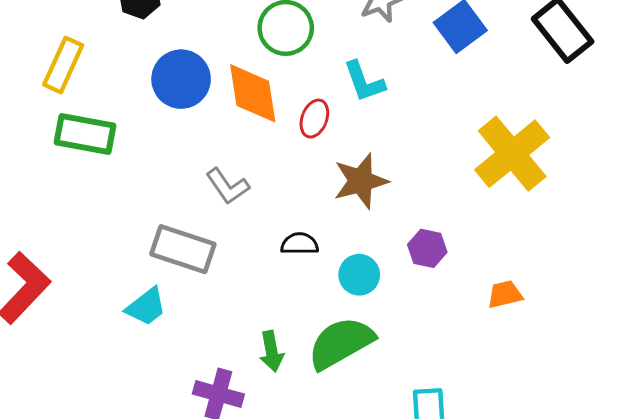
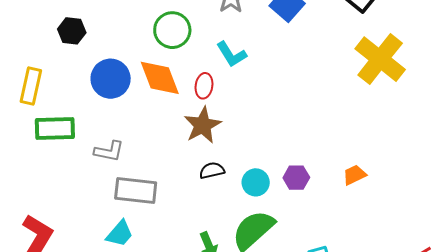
yellow cross: (512, 154) -> (380, 59), moved
brown star: (361, 181) -> (203, 125), moved
gray L-shape: (228, 186) -> (109, 151), moved, turned -32
purple hexagon: (427, 248) -> (296, 178), moved

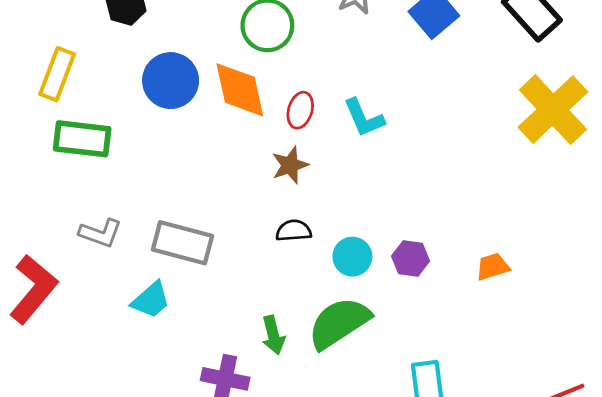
cyan L-shape: (232, 54) -> (364, 118), moved
brown star: (203, 125) -> (290, 165), size x0.7
gray L-shape: (109, 151) -> (100, 233), moved

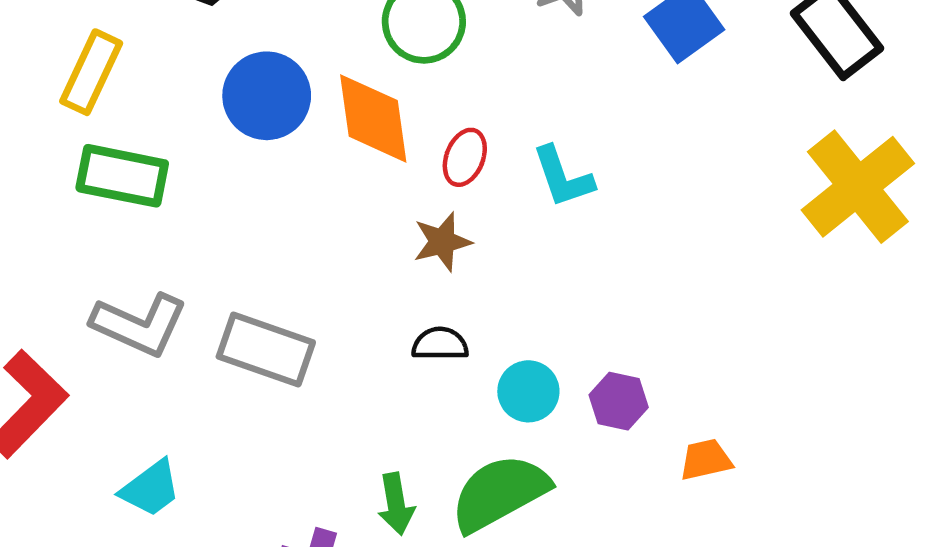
gray L-shape: (100, 233) -> (139, 325), size x1.4
orange trapezoid: (493, 267) -> (706, 460), moved
cyan trapezoid: (151, 300) -> (151, 488), moved

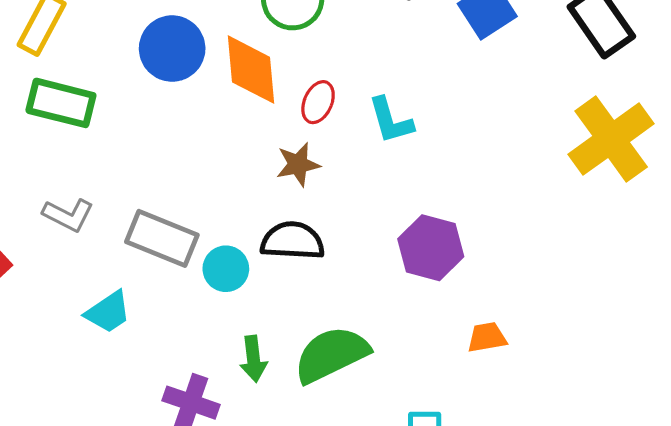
gray L-shape: (139, 325) -> (68, 215), size x0.7
black semicircle: (440, 344) -> (292, 241), size x1.5
cyan circle: (528, 391) -> (226, 269), moved
purple hexagon: (619, 401) -> (431, 248), moved, size x1.5
cyan trapezoid: (151, 488) -> (108, 312), moved

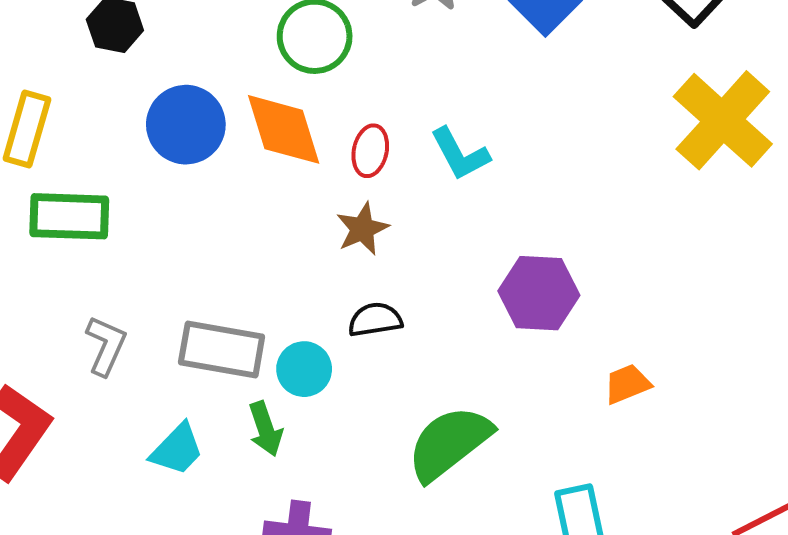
gray L-shape: (68, 215) -> (106, 346), turned -81
black semicircle: (292, 241) -> (375, 320), size x0.7
green arrow: (253, 359) -> (265, 429), moved

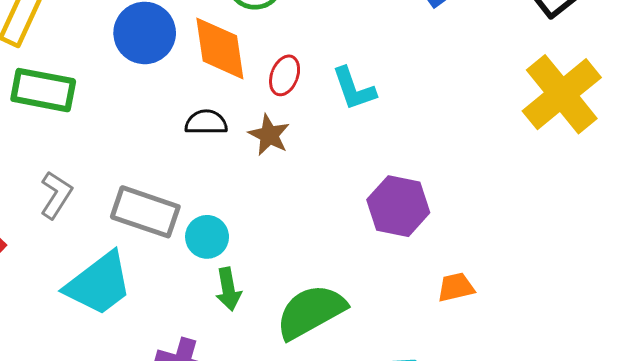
brown star: (362, 229) -> (269, 135), turned -30
black semicircle: (375, 320) -> (206, 122), moved
green arrow: (265, 429) -> (228, 289), moved
cyan trapezoid: (177, 449) -> (99, 284), size x1.6

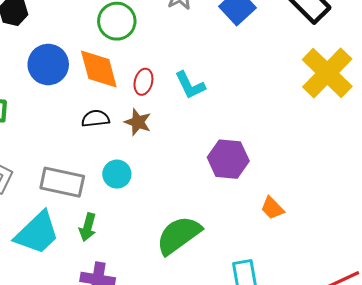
cyan circle: (207, 237) -> (117, 174), moved
orange trapezoid: (456, 287) -> (272, 208), turned -115
green arrow: (228, 289) -> (88, 227), moved, turned 32

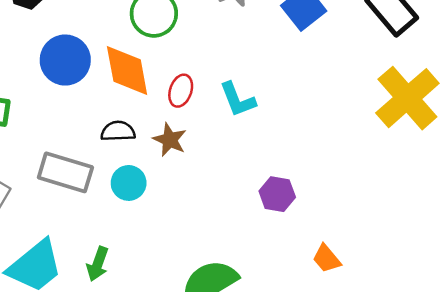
purple hexagon: (228, 159) -> (277, 194), size x0.7
cyan circle: (117, 174) -> (129, 183), moved
gray rectangle: (62, 182) -> (65, 172), moved

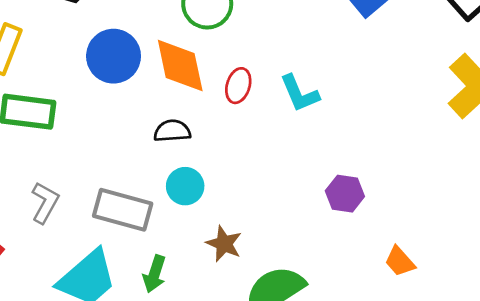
brown star: (170, 140) -> (224, 244), moved
gray rectangle: (65, 172) -> (123, 210), moved

